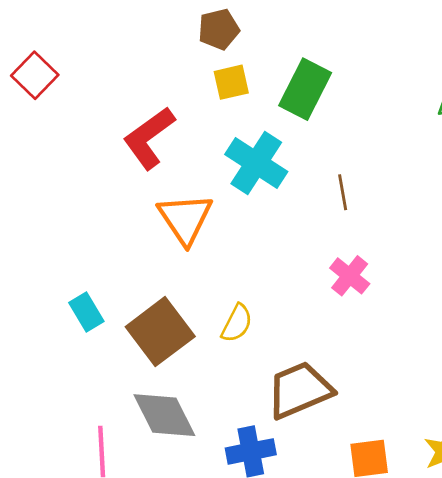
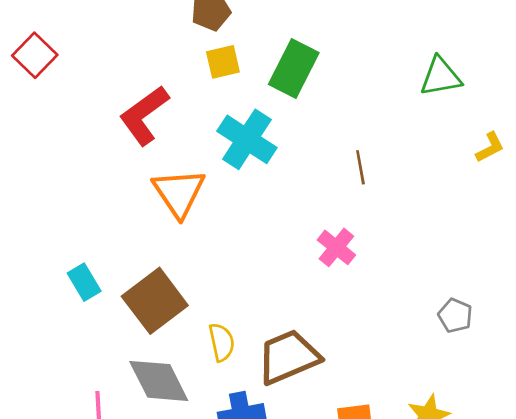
brown line: (343, 192) -> (360, 167), moved
yellow semicircle: (237, 323) -> (222, 342), moved, turned -39

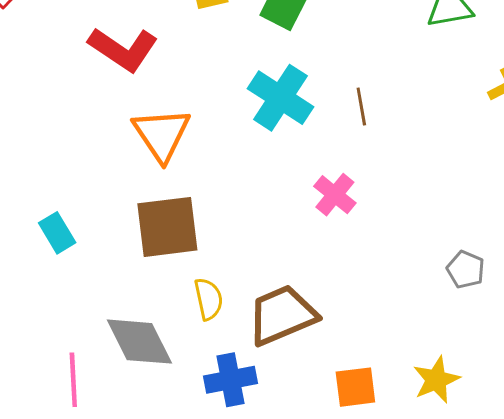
red L-shape: (144, 115) -> (123, 49), turned -110
cyan cross: (247, 139) -> (280, 98), moved
brown square: (155, 301) -> (167, 227), moved, turned 30

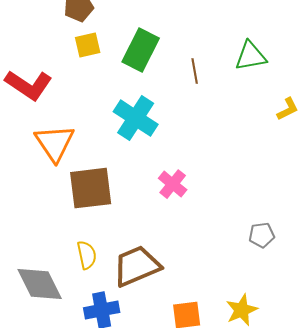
brown line: (361, 106) -> (195, 71), moved
brown square: (167, 227) -> (91, 188), moved
gray pentagon: (466, 270) -> (262, 235), turned -30

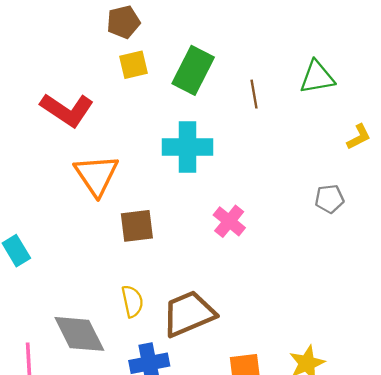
cyan cross: (136, 118) -> (188, 147), turned -33
brown square: (91, 188) -> (137, 226), size x0.7
gray pentagon: (262, 235) -> (329, 199), moved

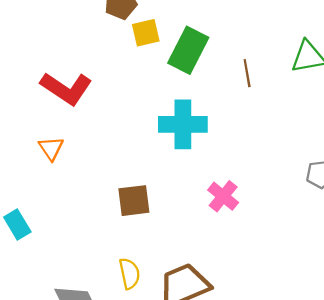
yellow square: (133, 65) -> (146, 33), moved
orange triangle: (96, 175) -> (51, 148), moved, size x0.6

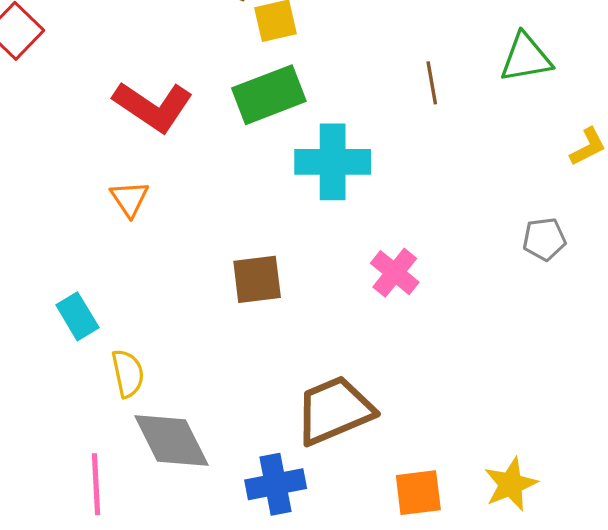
green rectangle: (188, 50) -> (269, 95), moved, turned 42
yellow semicircle: (129, 274) -> (128, 373), moved

